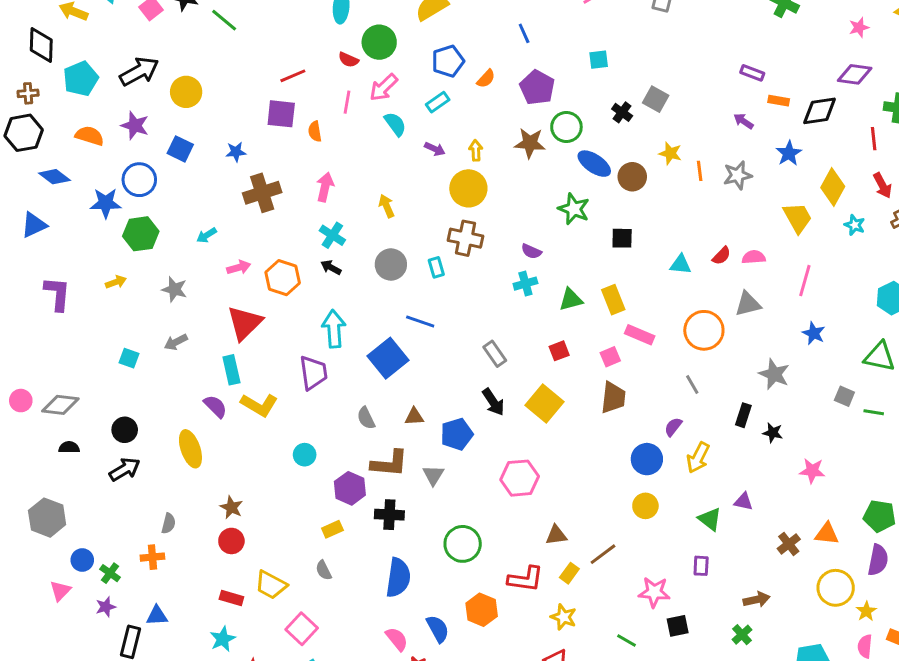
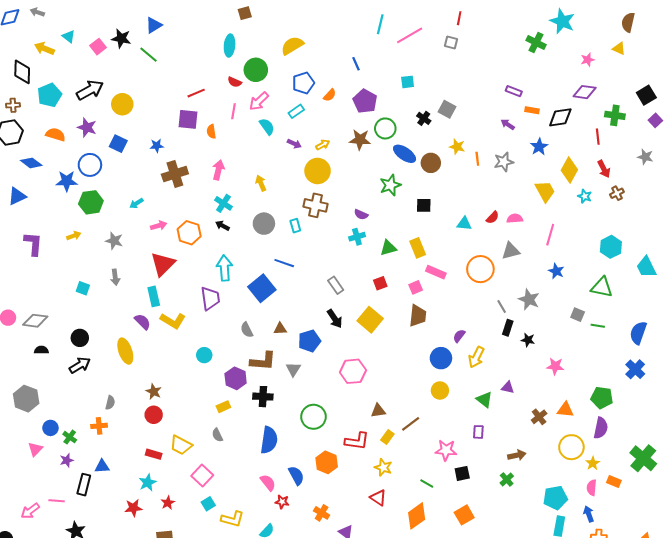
yellow arrow: (476, 150) -> (323, 145), turned 64
green star: (574, 209) -> (390, 185), turned 30
gray arrow: (176, 342) -> (115, 277), turned -70
gray line: (692, 384) -> (502, 307), moved

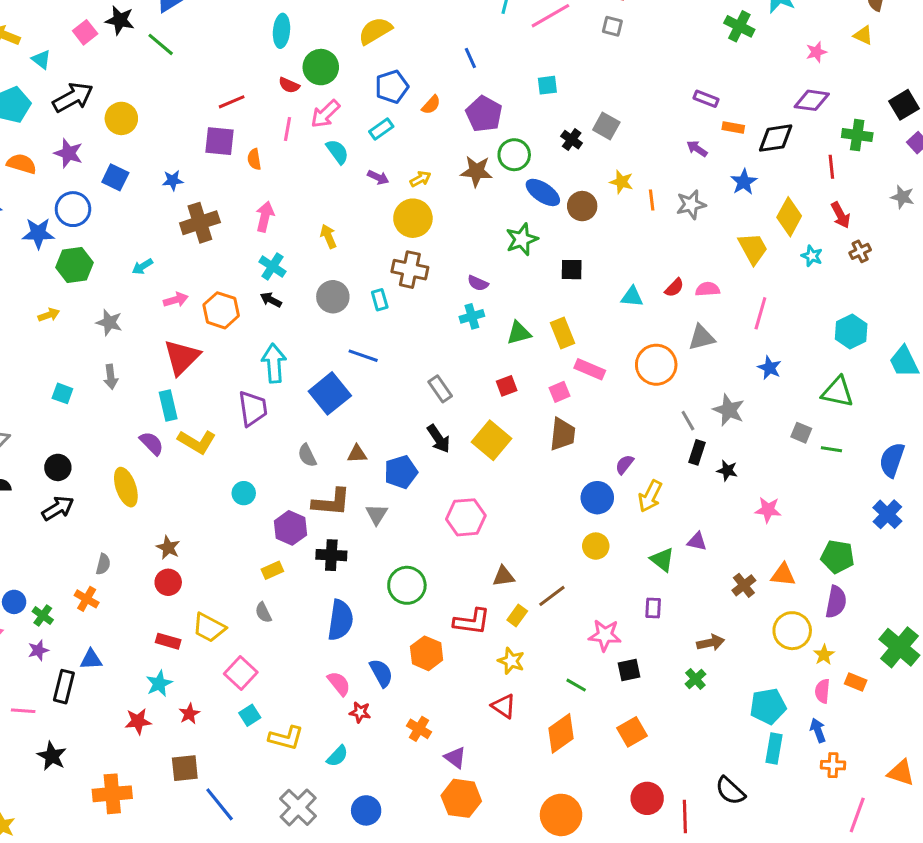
cyan triangle: (69, 36) -> (41, 60), moved
orange cross: (99, 426) -> (87, 599), turned 35

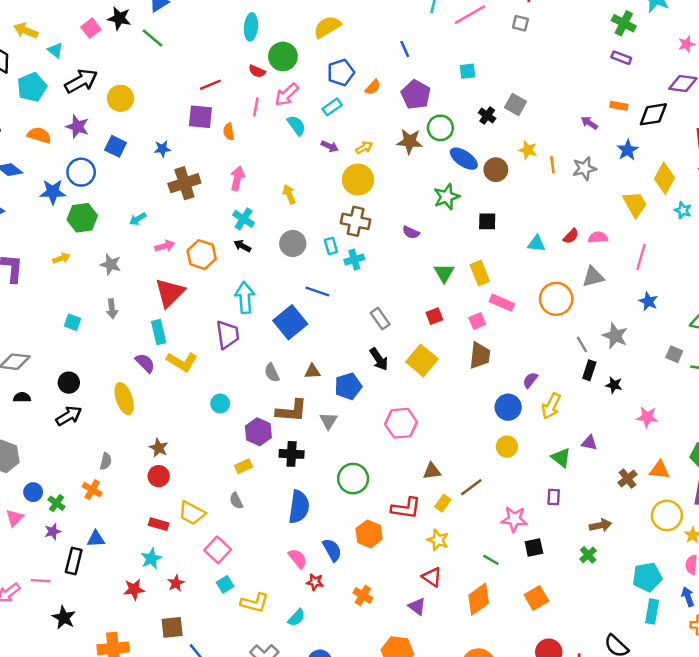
purple rectangle: (706, 99) -> (621, 58), moved
cyan cross: (472, 316) -> (354, 260), moved
green triangle: (519, 333) -> (444, 273), turned -45
purple triangle: (455, 758) -> (417, 607), moved

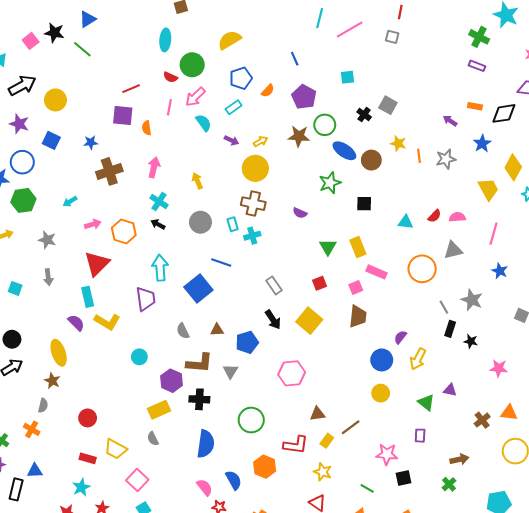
brown star: (159, 448) -> (52, 381), moved
yellow rectangle: (244, 466) -> (159, 410), size x1.5

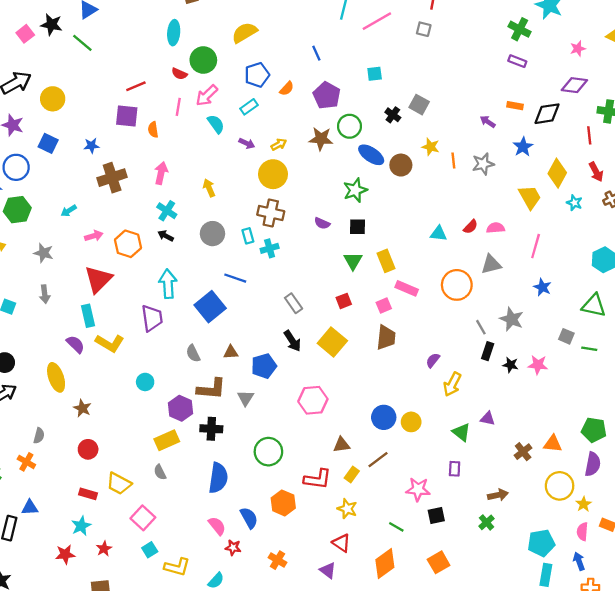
black square: (364, 204) -> (357, 227), moved
blue circle: (382, 360) -> (384, 417), moved
pink star: (499, 368) -> (538, 365), moved
brown star: (52, 381) -> (82, 408), moved

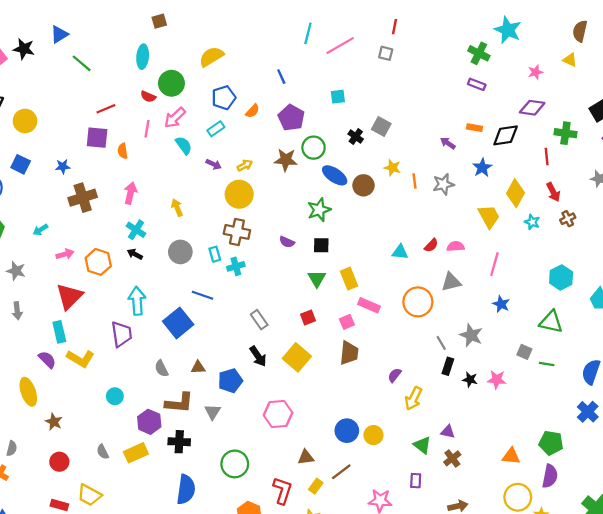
green line: (82, 43) -> (82, 63), moved
brown cross: (523, 452) -> (452, 458), moved
gray semicircle: (160, 472) -> (103, 452), moved
red L-shape: (318, 479) -> (282, 491), turned -80

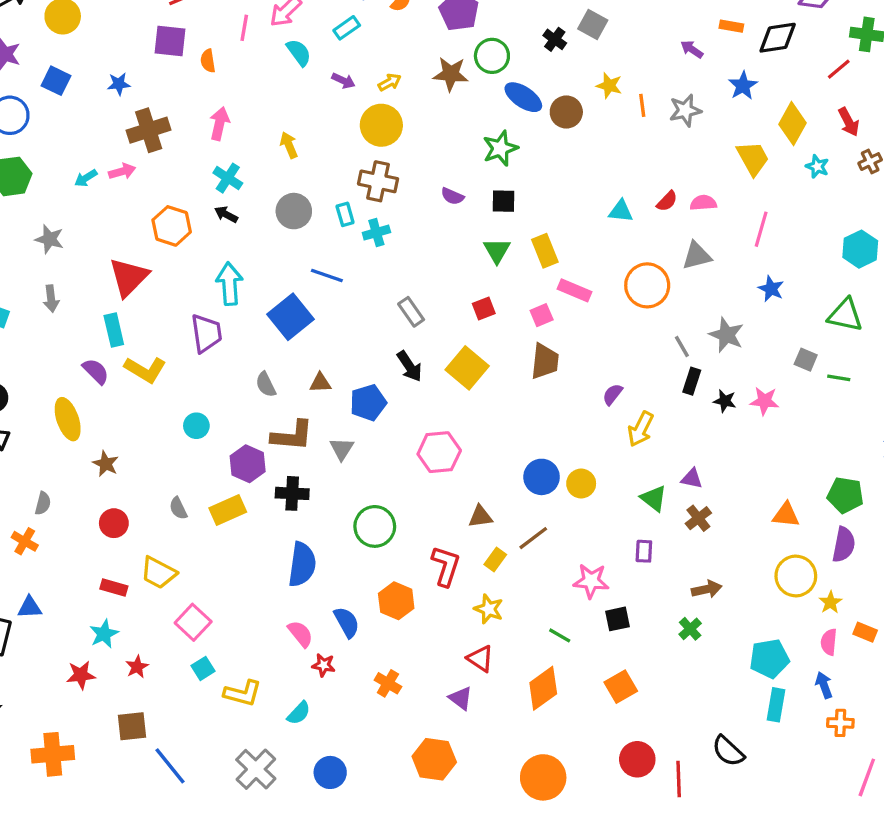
red line: (547, 156) -> (839, 69), turned 56
pink arrow: (65, 254) -> (122, 171), moved

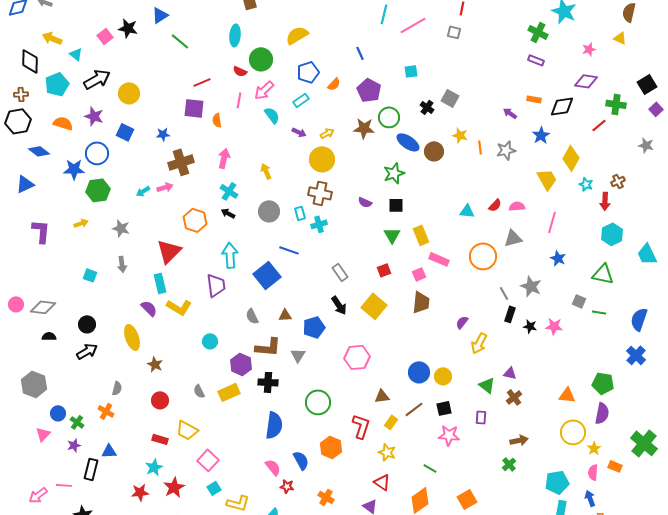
red arrow: (849, 122) -> (605, 201), moved, turned 30
black square: (617, 619) -> (444, 408), moved
red star: (137, 667) -> (174, 487), size x1.5

